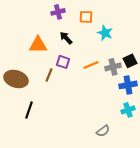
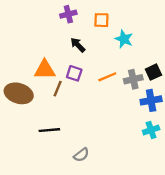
orange triangle: (38, 45) -> (45, 70), moved
black line: (29, 110) -> (49, 130), moved, turned 66
gray semicircle: (103, 131) -> (81, 155), moved

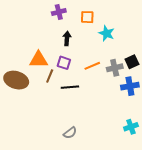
black arrow: (78, 45) -> (67, 38), turned 48
black line: (49, 130) -> (70, 87), moved
cyan cross: (151, 130) -> (131, 127), moved

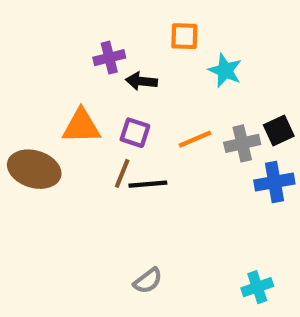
purple cross: (59, 12) -> (109, 58), moved
black arrow: (67, 38) -> (141, 81), turned -88
brown line: (50, 76) -> (122, 173), moved
cyan cross: (131, 127) -> (257, 287), moved

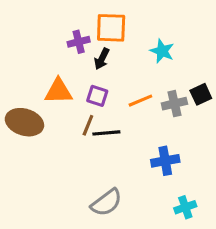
orange square: (184, 36) -> (111, 28), moved, size x1.5
black arrow: (141, 81) -> (102, 59), turned -70
blue cross: (274, 182) -> (165, 161), moved
gray semicircle: (148, 281) -> (106, 203), size x1.5

